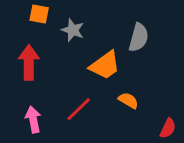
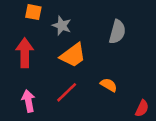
orange trapezoid: (105, 65) -> (73, 55), moved

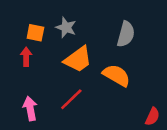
orange square: (33, 12) -> (35, 33), moved
red arrow: (25, 53) -> (26, 57), size x0.6
orange semicircle: (109, 85) -> (117, 75), moved, size x1.5

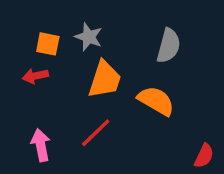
red arrow: (26, 57) -> (35, 76), turned -102
orange trapezoid: (78, 59) -> (105, 79), turned -36

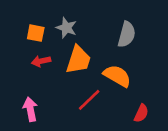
red arrow: (35, 76) -> (41, 61), moved
red line: (96, 133) -> (89, 100), moved
red semicircle: (204, 156) -> (141, 113), moved

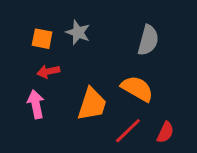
orange trapezoid: (78, 60) -> (92, 104), moved
red line: (89, 100) -> (128, 131), moved
pink arrow: (30, 109) -> (36, 104), moved

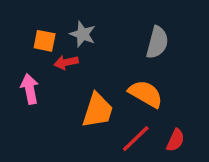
red arrow: (48, 71) -> (66, 62), moved
pink arrow: (36, 104) -> (30, 89), moved

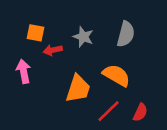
gray star: (83, 34) -> (83, 37), moved

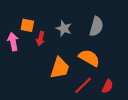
red arrow: (53, 50) -> (40, 39), turned -64
pink arrow: (24, 71) -> (13, 42), moved

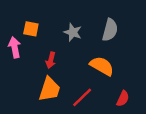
red arrow: (40, 39) -> (51, 60), moved
orange trapezoid: (60, 68) -> (50, 89), moved
red line: (83, 85) -> (82, 97), moved

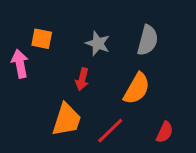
red arrow: (51, 60) -> (82, 79), moved
orange semicircle: (102, 66) -> (137, 89), turned 90

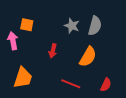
gray star: (98, 43) -> (72, 26), moved
orange trapezoid: (67, 120) -> (23, 78), moved
red line: (110, 131) -> (71, 84), turned 66

